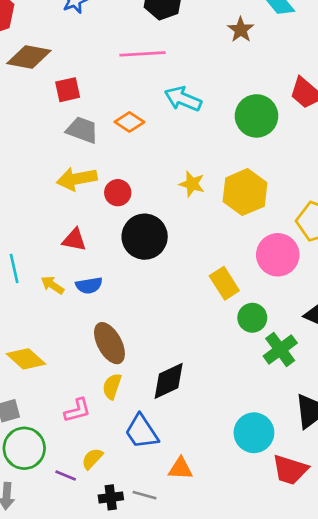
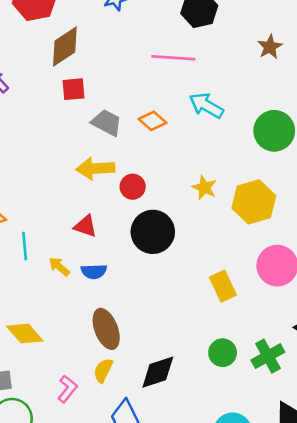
brown diamond: (29, 57) -> (65, 46), turned -51
red square: (68, 90) -> (73, 89), moved
green circle: (252, 318) -> (223, 353), moved
pink L-shape: (77, 410) -> (67, 389), turned -44

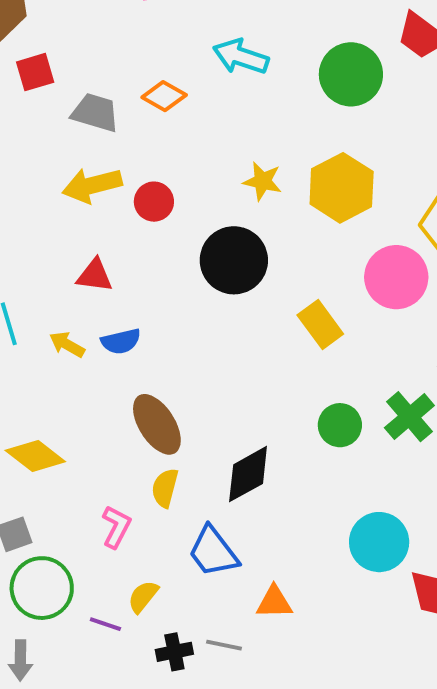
black circle: (153, 232) -> (234, 260), moved

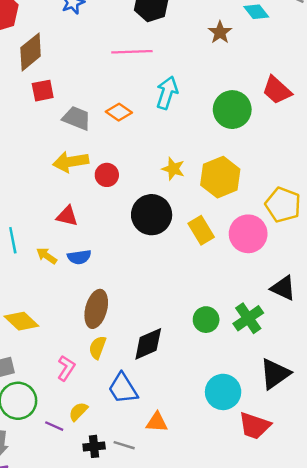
cyan arrow: (241, 57) -> (167, 93), turned 84
yellow rectangle: (320, 325) -> (201, 230), moved
brown ellipse: (157, 424) -> (96, 309), turned 42

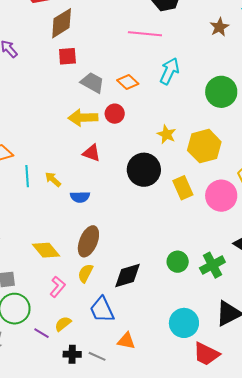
red circle: (107, 175) -> (115, 114), moved
red triangle: (67, 216) -> (92, 153), moved
yellow arrow: (47, 256) -> (53, 179), moved
yellow diamond: (21, 321) -> (46, 250), moved

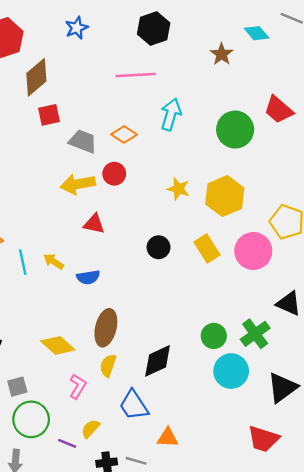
black circle: (144, 170) -> (159, 247), moved, size x0.6
cyan circle: (184, 323) -> (231, 371), moved

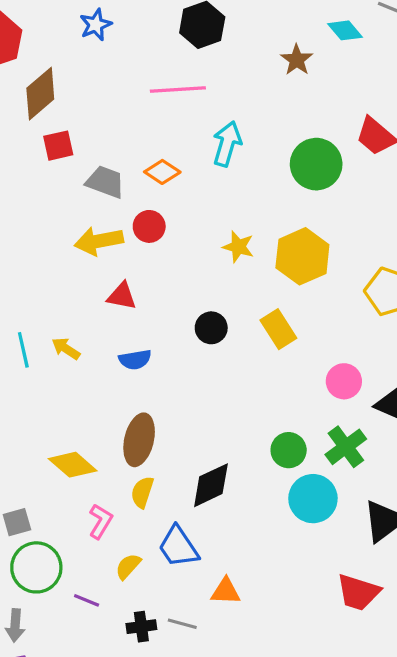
pink circle: (253, 251) -> (344, 381), moved, size x0.7
blue semicircle: (88, 277) -> (135, 360), moved
yellow semicircle: (90, 429) -> (128, 566), moved

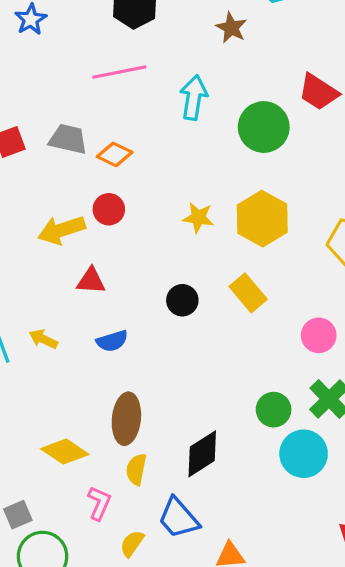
cyan arrow: (227, 144) -> (194, 98), moved
gray trapezoid: (105, 182) -> (68, 139), moved

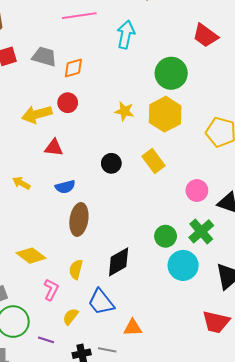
green circle: (264, 127) -> (171, 73), moved
orange diamond: (115, 154) -> (73, 68), turned -45
brown ellipse: (126, 419) -> (79, 219), moved

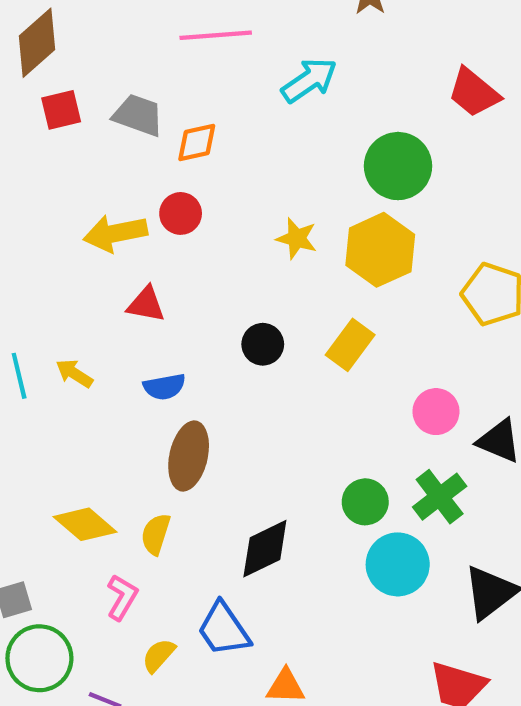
cyan arrow: (126, 35) -> (309, 80), turned 40
yellow rectangle: (153, 161) -> (350, 345), turned 70
yellow semicircle: (76, 269) -> (156, 534), moved

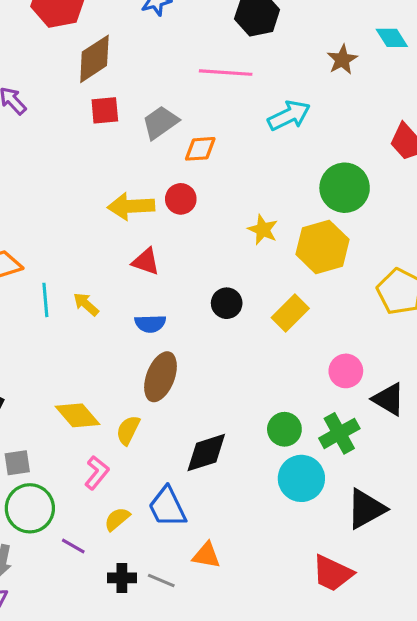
gray trapezoid: (138, 115) -> (160, 123), turned -63

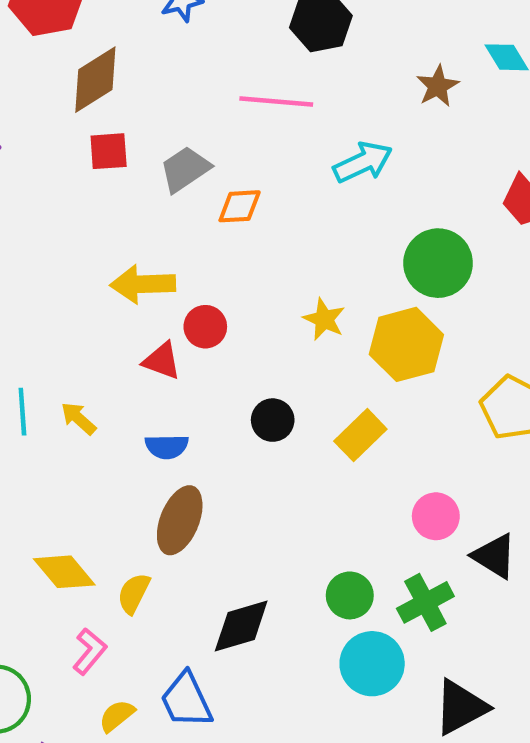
red circle: (181, 199) -> (205, 327), moved

